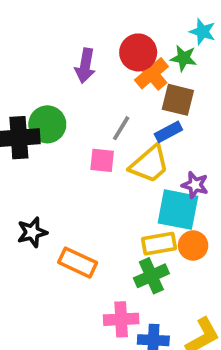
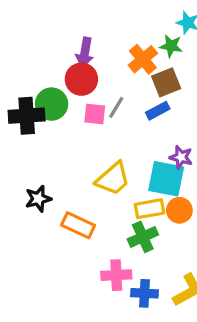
red circle: (138, 52) -> (81, 79), moved
brown square: (178, 100) -> (166, 82), turned -36
pink square: (102, 160) -> (95, 114), moved
yellow trapezoid: (150, 164) -> (113, 179), moved

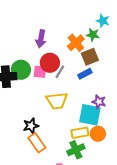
red circle: (81, 79) -> (50, 63), moved
pink square: (95, 114) -> (40, 72), moved
yellow trapezoid: (113, 179) -> (57, 101), moved, turned 35
black star: (38, 199) -> (31, 126), moved
orange rectangle: (78, 225) -> (37, 143), turned 30

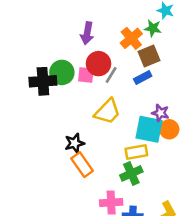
yellow trapezoid: (57, 101) -> (107, 112), turned -40
orange circle: (98, 134) -> (169, 129), moved

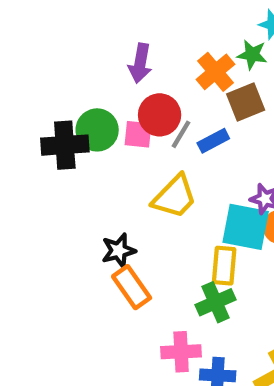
blue rectangle: (143, 77) -> (213, 141), moved
yellow rectangle: (136, 152) -> (224, 266), turned -75

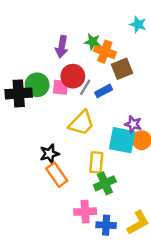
green star: (252, 55) -> (93, 42), moved
orange cross: (216, 72) -> (105, 52), turned -30
yellow rectangle: (224, 266) -> (96, 162), moved

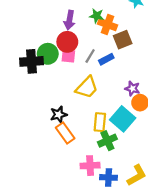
red circle: (73, 76) -> (67, 42), moved
cyan square: (122, 140) -> (123, 119), moved, turned 30

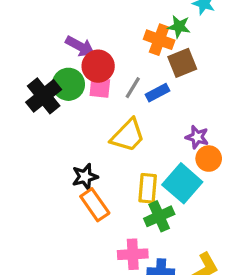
green star: (97, 16) -> (179, 27), moved
purple arrow: (69, 20) -> (80, 46), moved, turned -72
black cross: (31, 61) -> (44, 96), turned -35

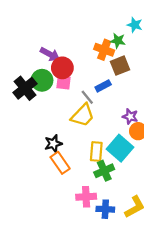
gray line: (133, 88) -> (87, 97), moved, turned -70

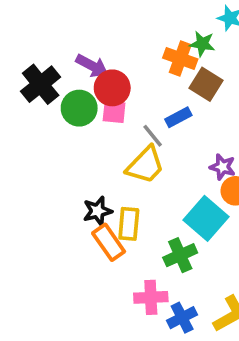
brown square: (120, 66) -> (206, 84), turned -36
black cross: (25, 88) -> (41, 84), moved
yellow rectangle: (96, 152) -> (129, 224), moved
blue cross: (105, 209) -> (182, 318), turned -30

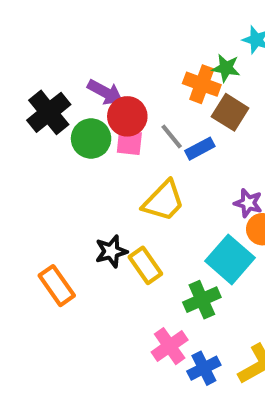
gray line: (153, 136) -> (172, 137), moved
yellow rectangle: (129, 224) -> (145, 265), turned -40
orange rectangle: (109, 242) -> (57, 286), moved
pink cross: (151, 297) -> (170, 346), turned -32

